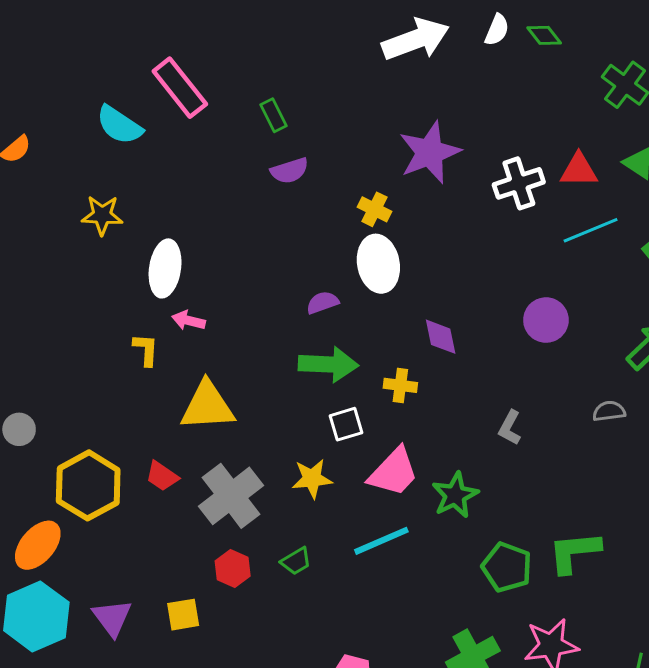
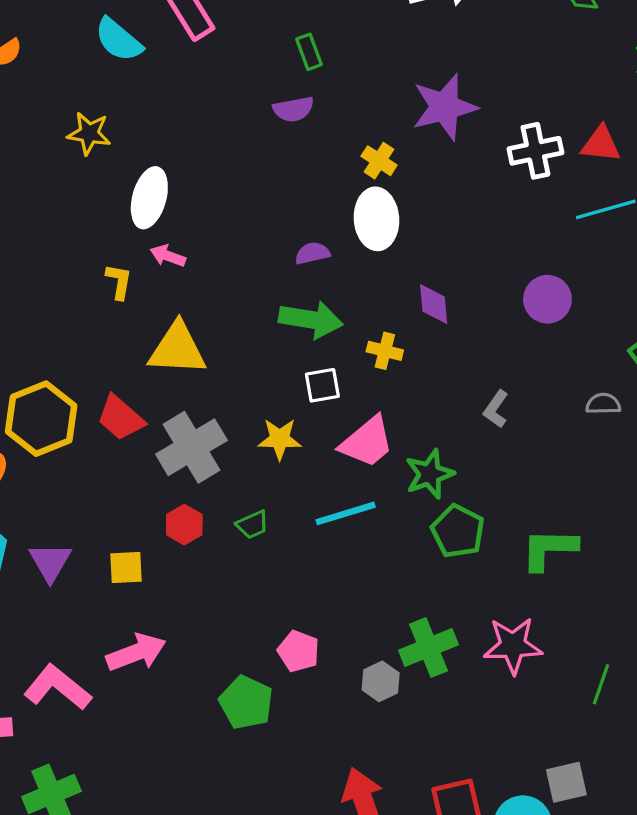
green rectangle: (273, 115) -> (309, 52), moved
red trapezoid: (162, 476) -> (121, 418), size x1.4
green pentagon: (507, 567) -> (458, 531), moved

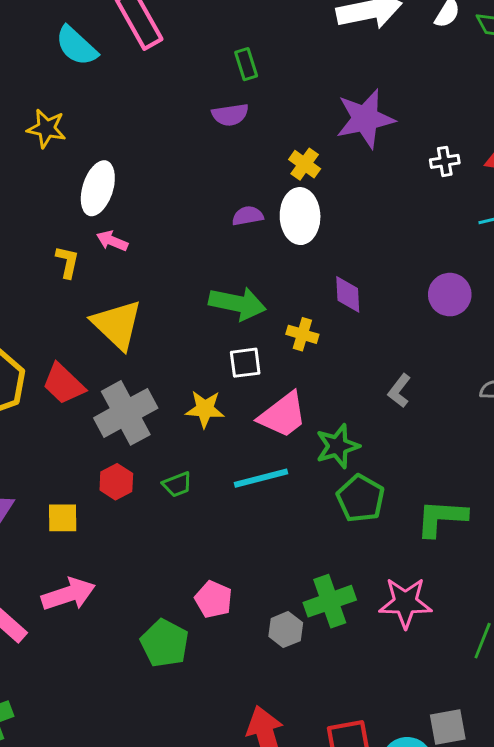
white cross: (535, 151) -> (445, 161), size x0.6
purple semicircle: (312, 253) -> (248, 216), moved
yellow triangle: (177, 349) -> (117, 325), turned 38

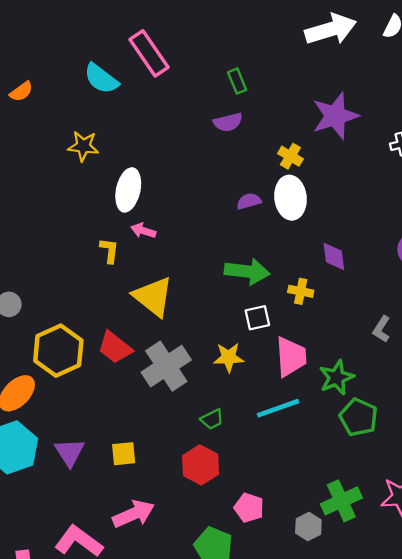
pink trapezoid: (283, 415) -> (291, 357), turned -51
red hexagon: (116, 482) -> (201, 465), moved, size x1.4

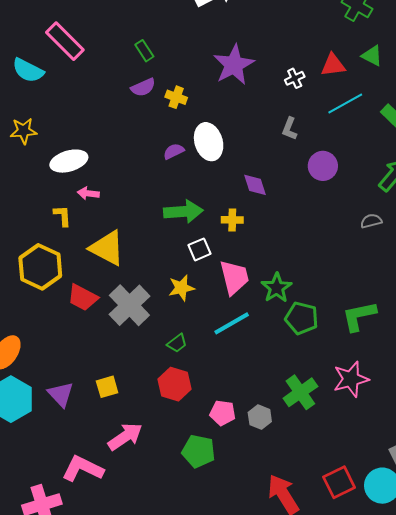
yellow cross: (290, 156) -> (176, 97), moved
white ellipse: (128, 190) -> (69, 161), turned 72
gray L-shape: (382, 329) -> (290, 129), moved
yellow hexagon: (58, 351) -> (40, 267), moved
gray hexagon: (308, 527) -> (260, 417), moved

